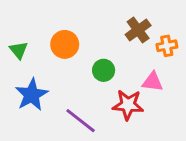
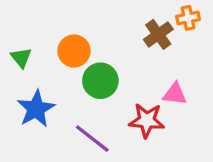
orange cross: (167, 46) -> (188, 18), moved
green circle: (104, 70) -> (100, 81), moved, size x1.4

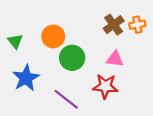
orange cross: (188, 18) -> (137, 25), moved
pink triangle: (175, 94) -> (115, 59), moved

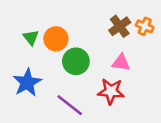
orange cross: (137, 25) -> (145, 26), turned 35
green triangle: (15, 41) -> (31, 38), moved

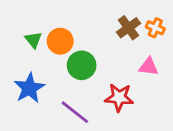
pink triangle: (121, 63) -> (149, 67), moved

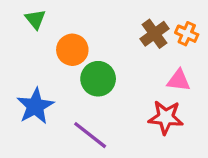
green triangle: (33, 40) -> (35, 19), moved
red star: (119, 97) -> (166, 117), moved

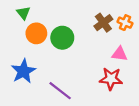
orange circle: (72, 50) -> (36, 33), moved
green circle: (98, 79) -> (62, 38), moved

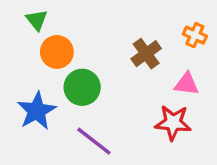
brown cross: (103, 23) -> (146, 54), moved
green circle: (62, 38) -> (82, 87), moved

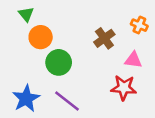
blue star: (37, 111) -> (26, 99), moved

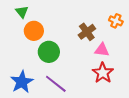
pink triangle: (133, 60) -> (102, 50), moved
red star: (124, 88) -> (103, 73), turned 30

